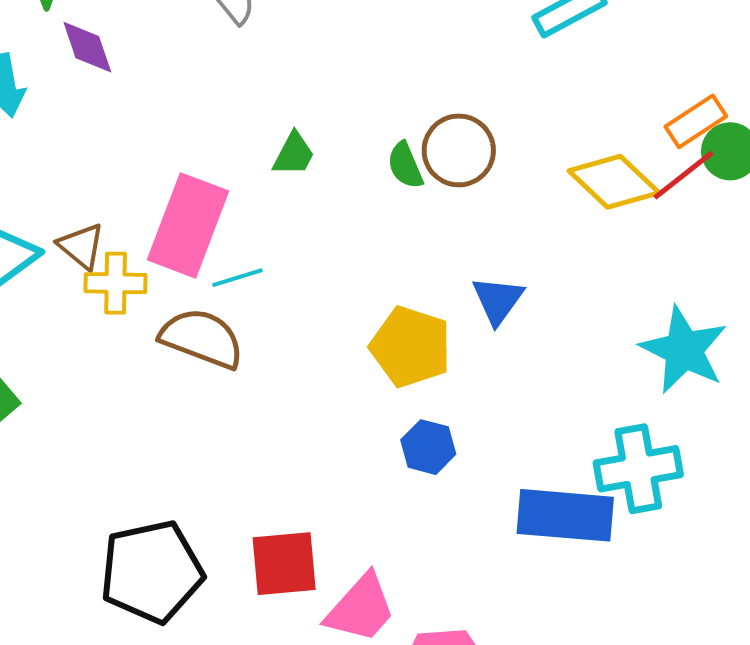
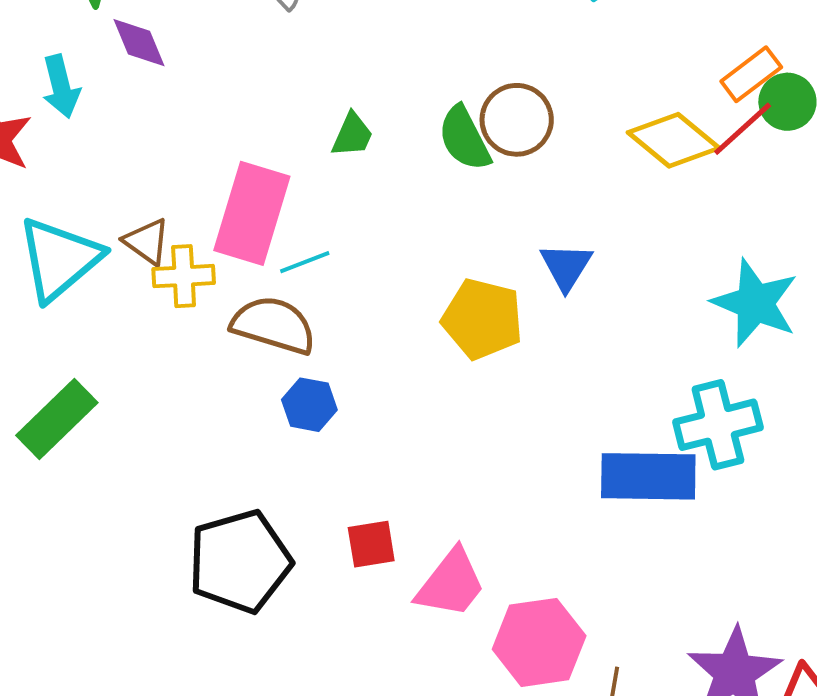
green semicircle: (405, 165) -> (464, 138), size x1.4
blue hexagon: (428, 447) -> (309, 405), moved
red square: (284, 564) -> (371, 544), size x0.7

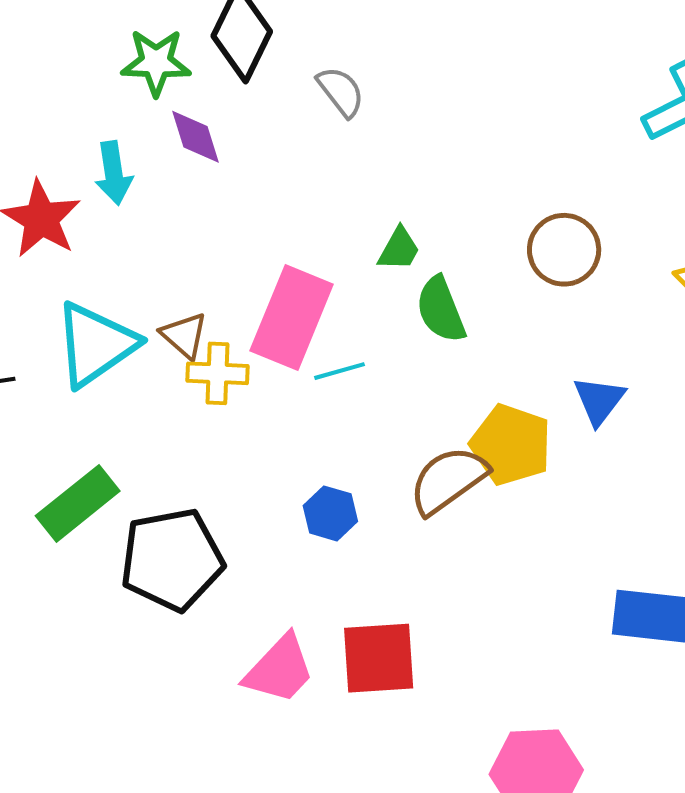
green semicircle: (464, 138) -> (441, 310), moved
brown semicircle: (274, 325) -> (448, 480), moved, turned -58
red square: (371, 544) -> (379, 658), size x1.6
black pentagon: (240, 561) -> (172, 559), moved
pink trapezoid: (451, 583) -> (280, 669), moved

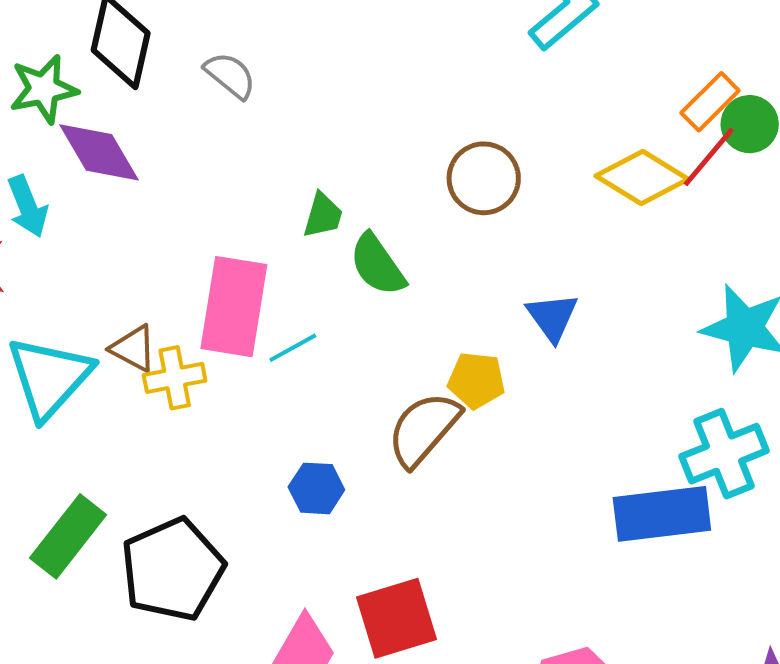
purple diamond: (195, 137) -> (99, 152), size x1.4
yellow pentagon: (511, 445) -> (476, 380), size x0.7

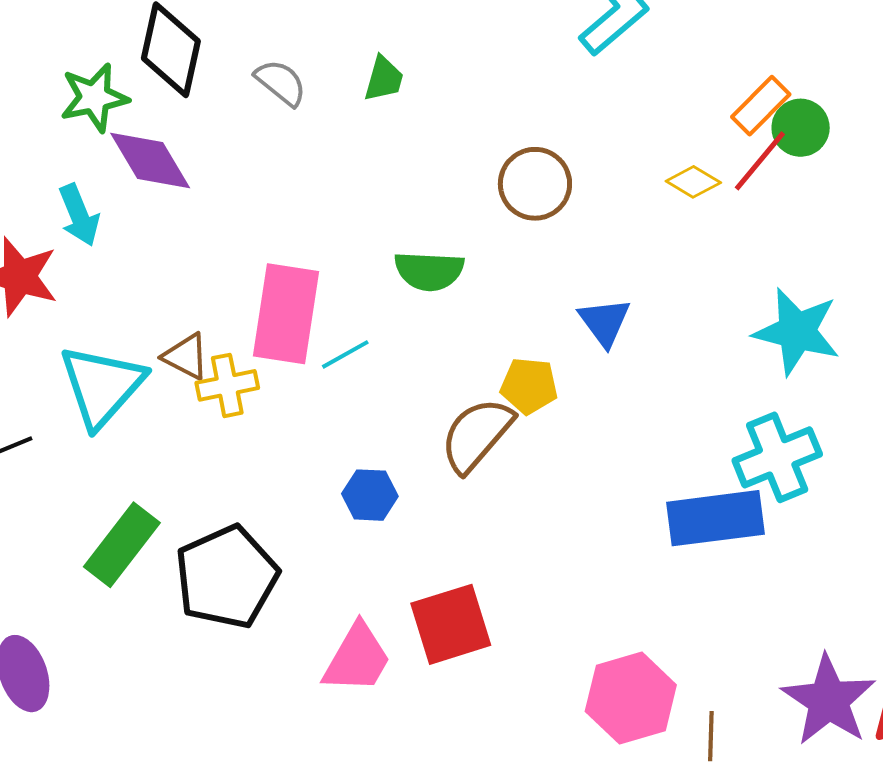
yellow diamond: (642, 178) -> (693, 182), size x0.6
green trapezoid: (323, 215) -> (384, 79), moved
green semicircle: (377, 265) -> (429, 271), turned -52

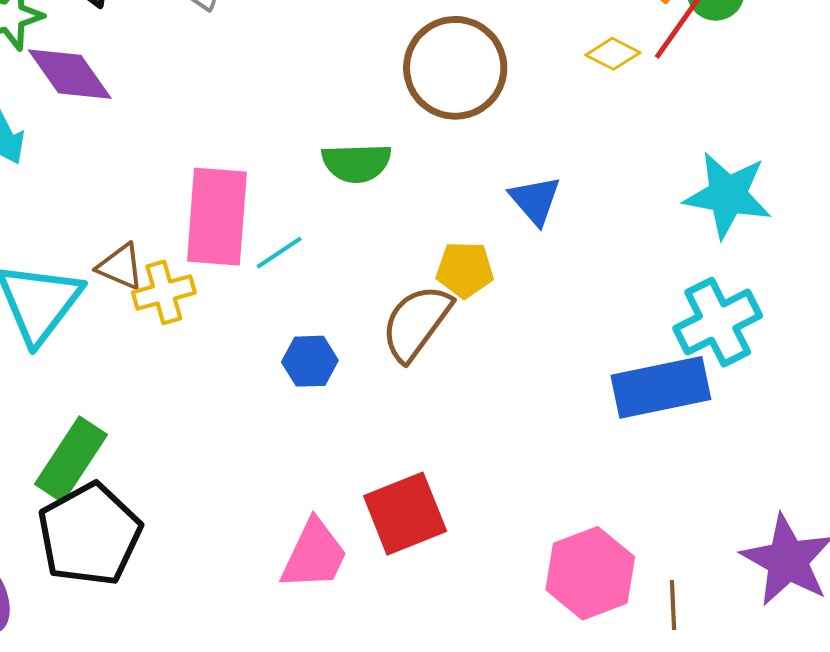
brown circle: (535, 184) -> (455, 68), size x1.4
blue hexagon: (370, 495) -> (310, 361), moved
black pentagon: (227, 577) -> (90, 535), moved

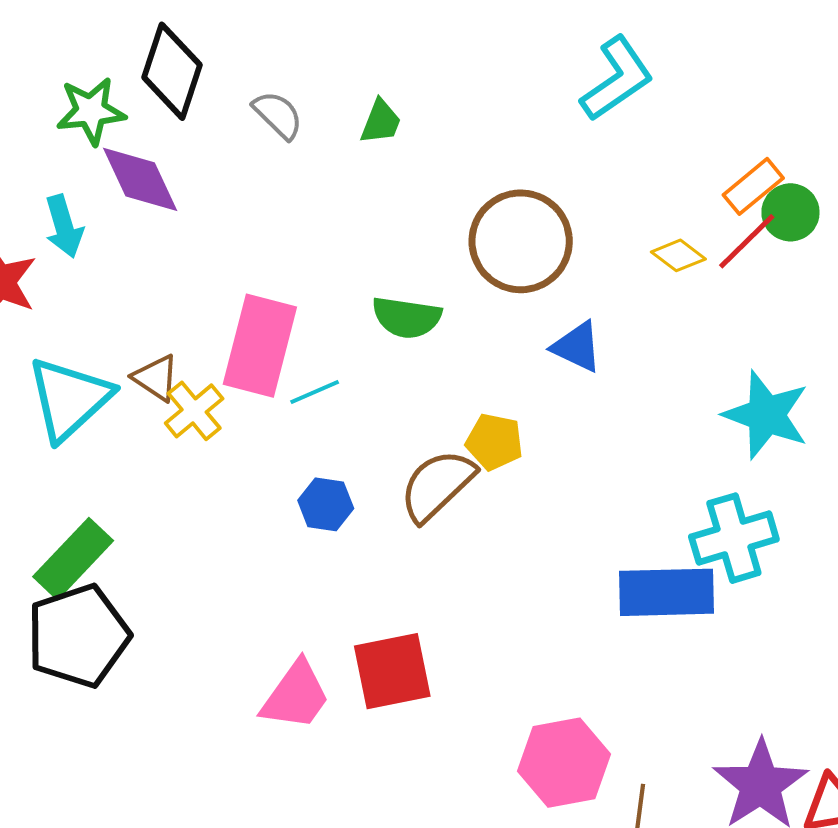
blue triangle: (535, 200) -> (577, 347), moved, turned -34
yellow cross: (164, 292) -> (194, 411), turned -34

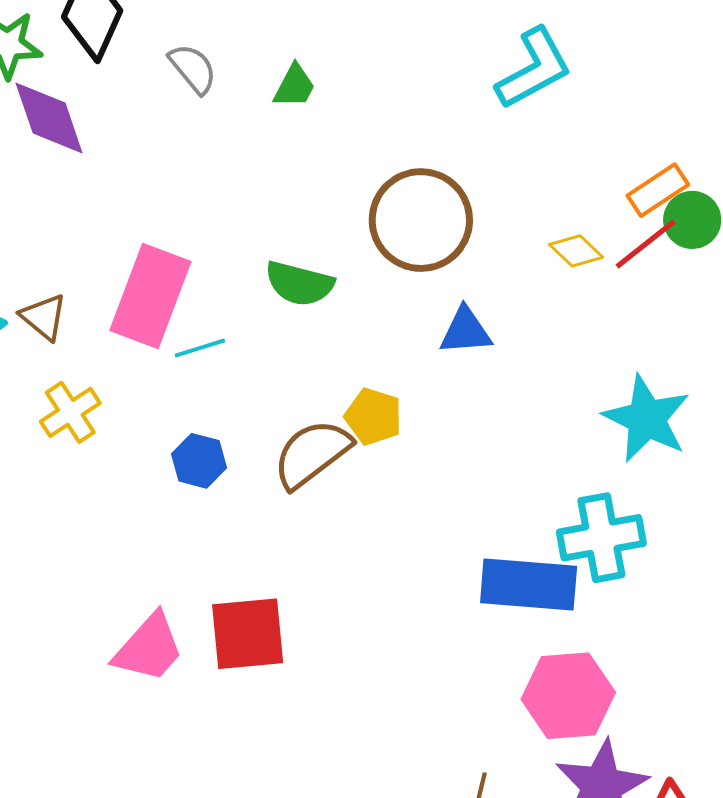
blue triangle: (577, 347) -> (466, 331), turned -36
yellow cross: (194, 411) -> (70, 412), moved
pink hexagon: (564, 763) -> (568, 696), moved

